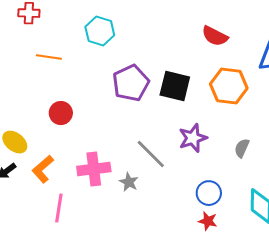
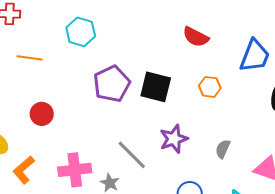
orange hexagon: (229, 86) -> (210, 87), size x0.6

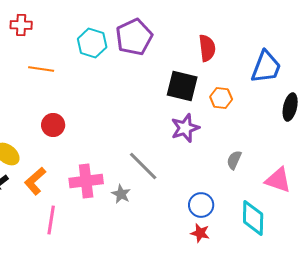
red semicircle: (196, 37) -> (207, 48), turned -124
purple pentagon: (112, 84) -> (134, 37), moved
black square: (156, 87) -> (182, 86), moved
purple star: (174, 139) -> (185, 128), moved

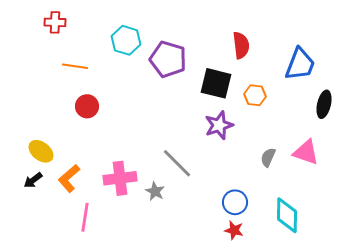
purple pentagon: (134, 37) -> (168, 59), moved, turned -30
red circle: (53, 125) -> (87, 106), moved
pink triangle: (278, 180) -> (306, 152), moved

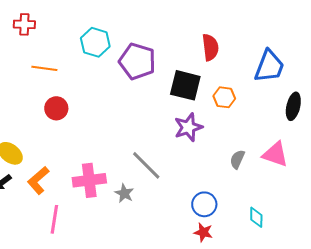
cyan diamond: (287, 215) -> (256, 217), size x0.6

